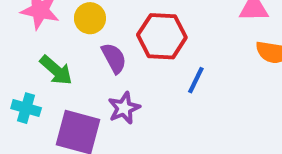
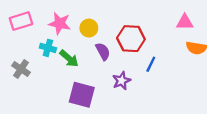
cyan cross: (26, 108) -> (48, 48), moved
purple star: (124, 108) -> (122, 81), moved

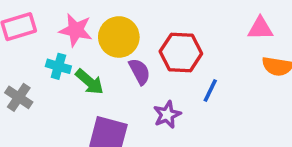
yellow circle: (89, 28) -> (119, 37), size x1.5

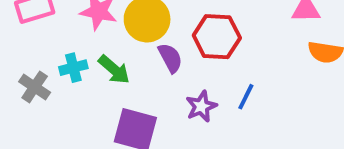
cyan cross: (58, 66) -> (73, 68), moved, turned -30
blue line: (210, 90) -> (246, 97), moved

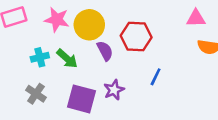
gray cross: (35, 87) -> (36, 94), moved
purple star: (201, 106) -> (114, 90), moved

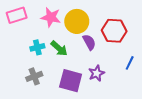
gray cross: (36, 94) -> (34, 76), turned 35

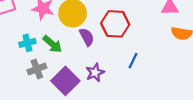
gray cross: (34, 76) -> (37, 69), moved
purple square: (71, 81) -> (65, 81), turned 30

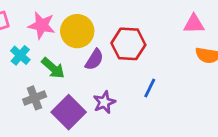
purple semicircle: (87, 37) -> (94, 60), turned 60
cyan cross: (27, 43) -> (20, 55), moved, turned -35

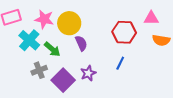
red hexagon: (128, 44) -> (124, 32), moved
cyan cross: (20, 55) -> (29, 40), size x1.5
purple semicircle: (94, 60) -> (81, 43), turned -56

